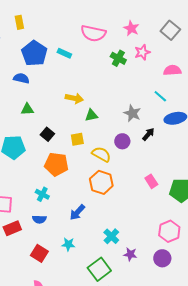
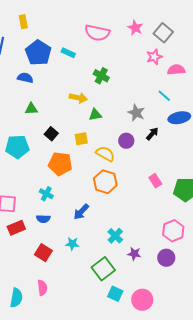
gray square: (170, 30) -> (163, 33), moved
pink star: (142, 52) -> (154, 57), moved
green cross: (118, 58) -> (101, 76), moved

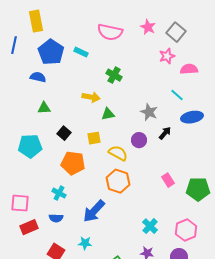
yellow rectangle: (23, 22) -> (36, 21), size x1.5
blue arrow: (81, 212) -> (94, 211), size x1.4
cyan cross: (115, 236) -> (150, 226), moved

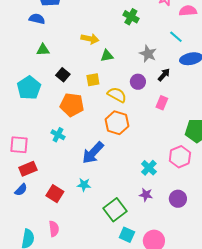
green cross: (114, 75) -> (131, 17), moved
cyan pentagon: (30, 146) -> (29, 88), turned -30
pink rectangle: (168, 180) -> (162, 103), moved, turned 56
blue semicircle: (56, 218) -> (21, 190), moved, turned -48
pink hexagon: (186, 230) -> (180, 157), moved

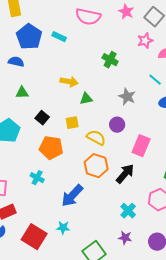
black arrow: (164, 75) -> (125, 174), moved, size x1.5
pink rectangle: (162, 103) -> (141, 146), size x1.5
red square: (55, 194) -> (34, 237), size x1.4

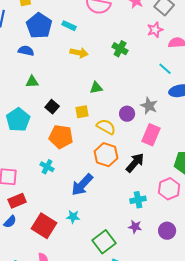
yellow arrow: (69, 82) -> (79, 53), moved
gray star: (127, 97) -> (149, 106), moved
cyan cross: (128, 211) -> (138, 200), turned 35

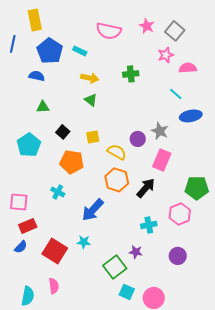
green cross: (120, 49) -> (131, 74), turned -35
green triangle: (96, 88) -> (91, 100), moved, turned 48
purple star: (135, 227) -> (136, 252), moved

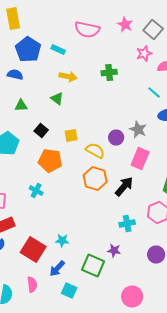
green triangle: (91, 100) -> (57, 98), moved
blue arrow: (93, 210) -> (57, 268), moved, size x0.7
green square: (115, 267) -> (93, 266), turned -30
cyan square: (127, 292) -> (69, 290), moved

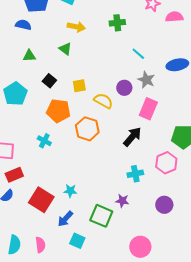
cyan line: (154, 92) -> (138, 54), moved
orange hexagon: (95, 178) -> (87, 129), moved
pink semicircle: (32, 284) -> (40, 245), moved

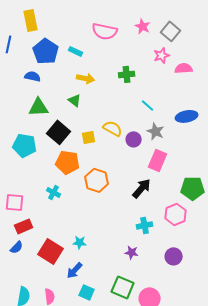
green triangle: (29, 56) -> (39, 107), size x1.5
black square: (49, 81) -> (59, 132), size x1.6
cyan pentagon: (15, 94) -> (25, 145), turned -30
yellow semicircle: (103, 101) -> (113, 128), moved
green square: (101, 216) -> (123, 287), moved

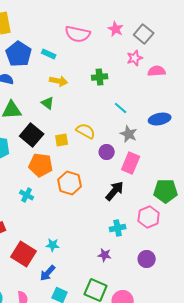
purple circle: (134, 139) -> (107, 152), moved

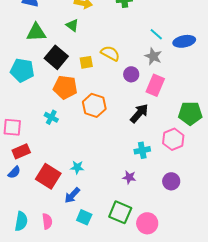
cyan line: (121, 108) -> (156, 34), moved

